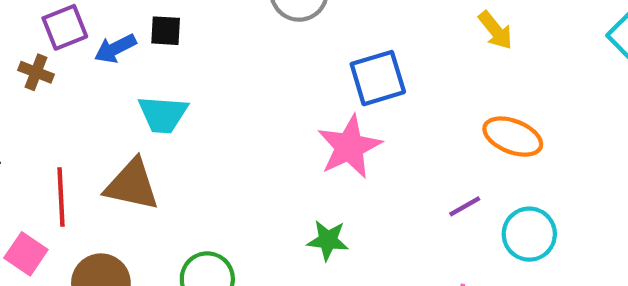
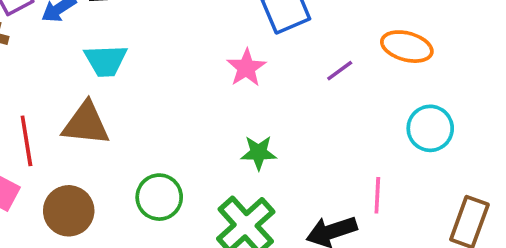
pink star: (349, 147) -> (246, 68), moved, size x0.7
purple line: (465, 206) -> (340, 71), moved

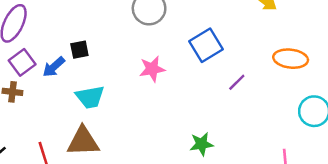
pink star: (246, 68) -> (152, 69), moved, turned 30
purple line: (340, 71) -> (237, 82), moved

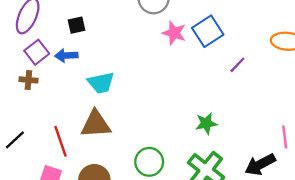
black square: (79, 50) -> (76, 25), moved
blue arrow: (54, 67) -> (66, 56), turned 40
pink star: (152, 69) -> (174, 33), moved, turned 30

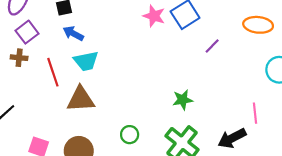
blue arrow: (66, 56) -> (73, 33), moved, turned 30
red line: (60, 141) -> (53, 72), moved
green circle: (149, 162) -> (130, 135), size x0.7

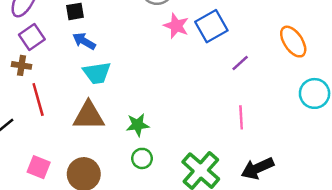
orange ellipse: (258, 25) -> (293, 42), turned 48
red line: (53, 72) -> (38, 99), moved
green star: (183, 100) -> (138, 125), moved
pink line: (255, 113) -> (241, 117), moved

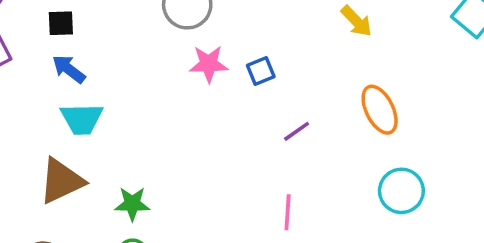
pink star: (176, 26) -> (209, 64), turned -30
blue square: (211, 26) -> (261, 71), size x0.6
brown triangle: (89, 116) -> (61, 181), turned -32

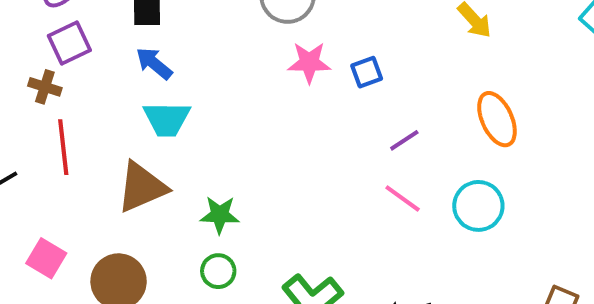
cyan circle: (401, 191) -> (478, 206), moved
pink line: (288, 212) -> (403, 199), moved, turned -60

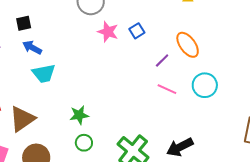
pink star: (309, 62) -> (108, 32), turned 30
orange ellipse: (497, 119) -> (188, 45), moved
brown triangle: (142, 187) -> (22, 119), moved

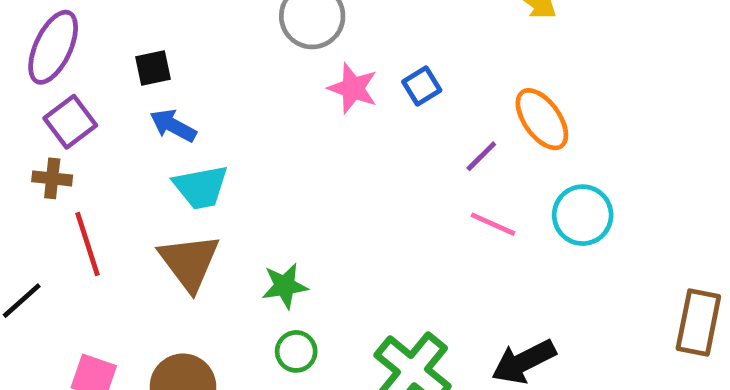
brown triangle: (22, 119) -> (189, 262), moved, turned -32

